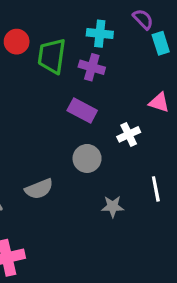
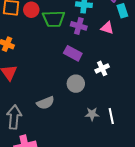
green trapezoid: (52, 56) -> (54, 19), turned -100
pink triangle: (159, 102) -> (107, 28), moved
white line: (156, 189) -> (111, 116), moved

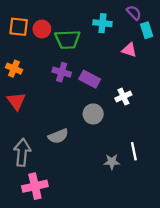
purple cross: (79, 26) -> (62, 72), moved
gray star: (92, 114) -> (112, 162), moved

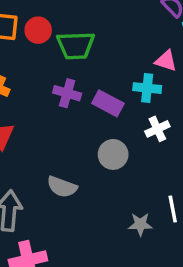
cyan cross: (102, 23) -> (147, 88), moved
gray semicircle: (58, 136) -> (62, 187), turned 42

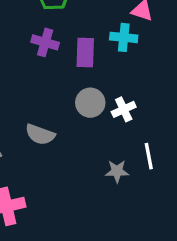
purple rectangle: (108, 103) -> (85, 52), turned 64
white cross: (157, 129) -> (124, 109), moved

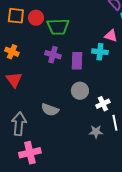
white cross: (124, 109) -> (103, 104), moved

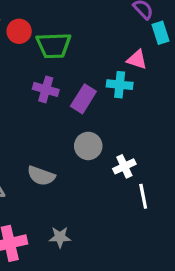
purple rectangle: (77, 61) -> (83, 99), turned 30
gray star: (96, 132) -> (60, 237), moved

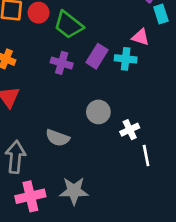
green trapezoid: (54, 45) -> (68, 25), turned 40
purple rectangle: (83, 99) -> (97, 56), moved
gray star: (60, 237) -> (74, 191), size x1.5

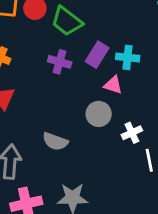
pink triangle: (141, 37) -> (113, 85), moved

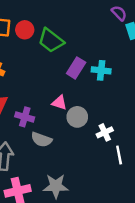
purple cross: (60, 62) -> (25, 117), moved
pink triangle: (113, 85) -> (59, 103), moved

